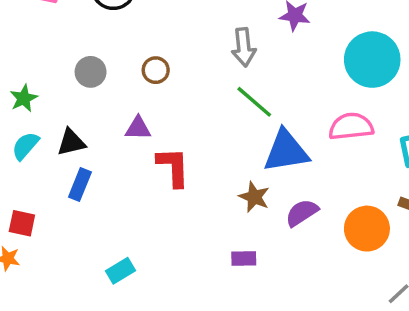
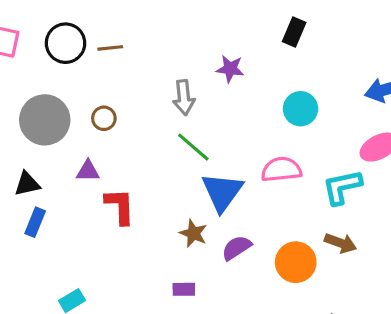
cyan circle: (372, 60) -> (301, 109), size x0.7
gray circle: (91, 72) -> (45, 120), size x1.8
blue triangle: (286, 151) -> (222, 192), turned -45

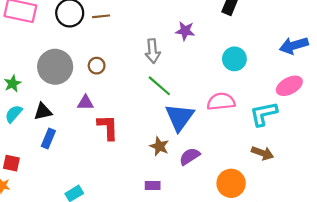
orange circle: (296, 262) -> (231, 183), moved

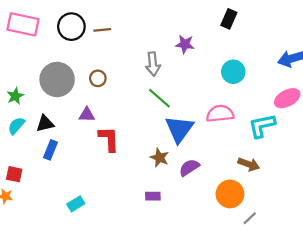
brown arrow: (262, 153) -> (249, 164), moved

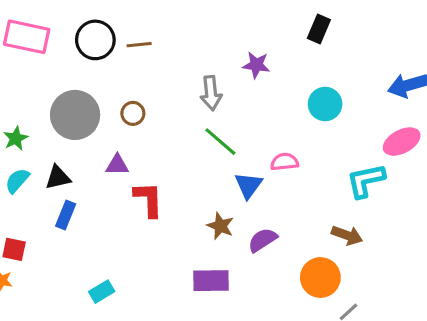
pink semicircle: (220, 114) -> (284, 162), moved, size x0.7
blue triangle: (179, 129) -> (249, 185), size x0.7
purple rectangle: (153, 196) -> (211, 281), size x1.6

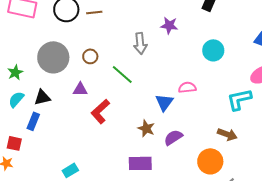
green line: (220, 142) -> (122, 74), moved
red L-shape: (148, 199) -> (100, 111), turned -130
blue rectangle: (66, 215) -> (33, 121), moved

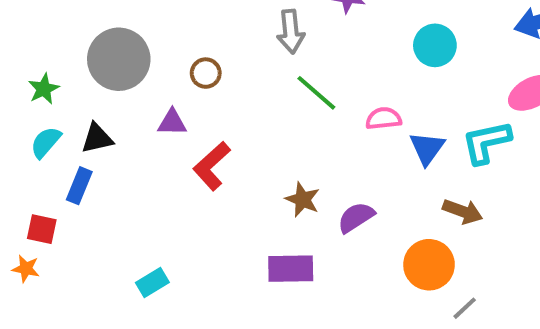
brown circle: (90, 56) -> (206, 73), moved
green line: (122, 74) -> (316, 93), moved
blue triangle: (164, 102) -> (427, 148), moved

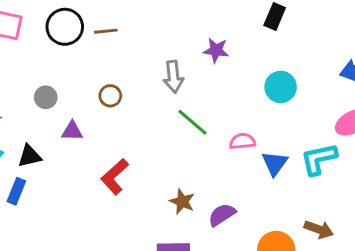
gray circle: (119, 59) -> (46, 97), size x0.5
brown circle: (206, 73) -> (110, 96), moved
purple triangle: (172, 122) -> (72, 131), moved
brown arrow: (463, 211) -> (319, 229), moved

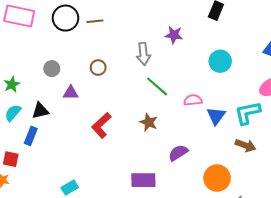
brown star: (182, 202) -> (149, 122), moved
brown arrow: (319, 229) -> (245, 145), moved

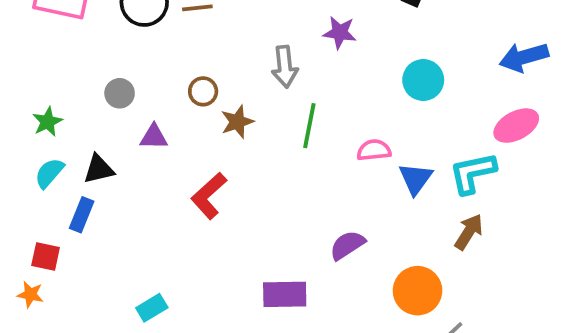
green line: (157, 86) -> (309, 126), turned 60
brown star: (149, 122) -> (237, 122), moved, turned 30
brown arrow: (245, 145) -> (469, 232), turned -78

